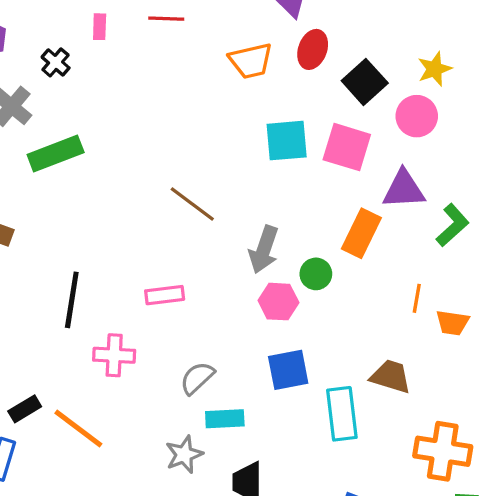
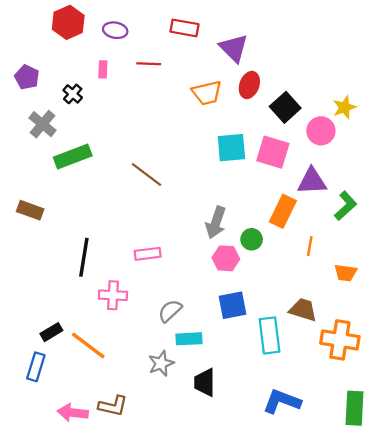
yellow star: (435, 69) -> (344, 107), moved
brown line: (192, 204) -> (146, 174), moved
orange line: (417, 298) -> (310, 246), moved
orange cross: (443, 451) -> (340, 340), moved

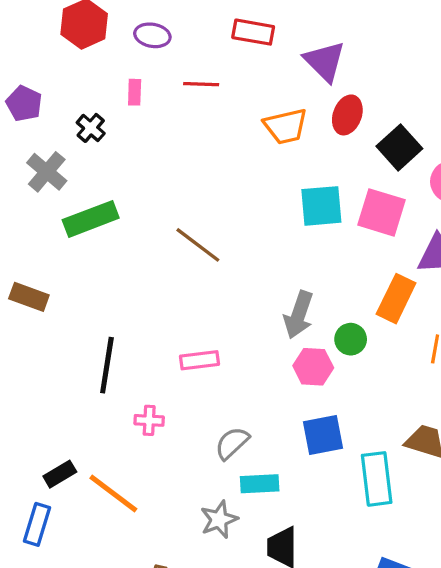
pink cross: (113, 295) -> (149, 420), size x0.7

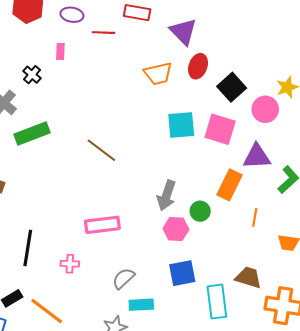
red line: (201, 84) -> (103, 33), moved
pink rectangle: (200, 360) -> (102, 225), size x1.4
black line: (107, 365) -> (28, 248), moved

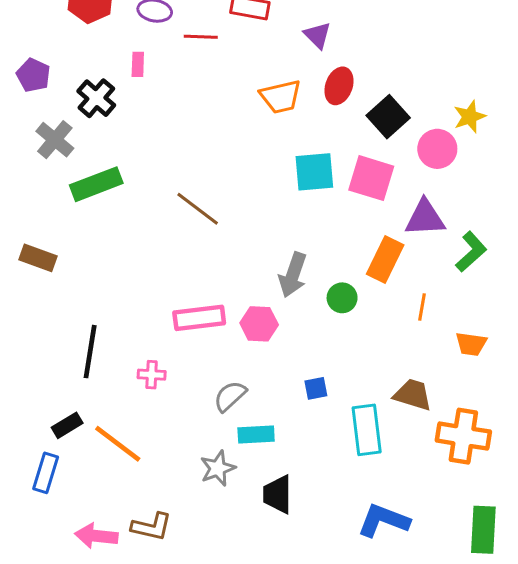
purple triangle: (183, 32) -> (317, 35), size x0.7
black cross: (32, 75) -> (96, 98), size x1.4
pink hexagon: (176, 229) -> (259, 324), moved
blue square: (182, 273) -> (316, 388), size x0.6

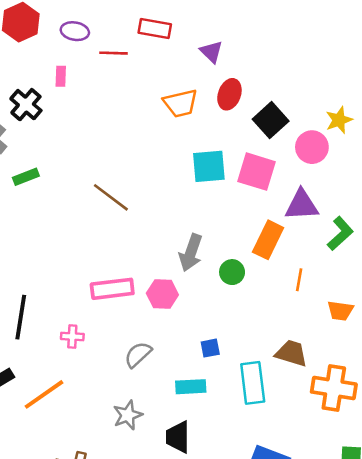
green rectangle: (96, 184) -> (26, 177), size x0.6
cyan rectangle: (256, 435) -> (191, 387), moved
orange line: (118, 444) -> (44, 394), turned -72

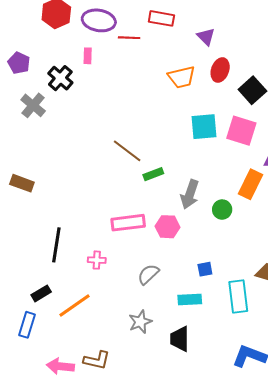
purple ellipse: (75, 31) -> (99, 20), size x1.5
green rectangle: (26, 177) -> (153, 174), moved

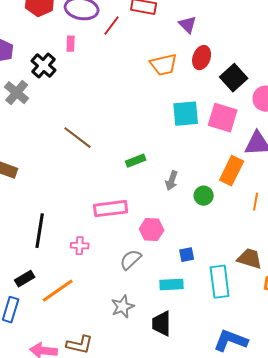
red line: (129, 38) -> (112, 26), turned -55
brown line: (127, 151) -> (78, 138), moved
gray arrow: (190, 194) -> (172, 181), size x0.7
pink hexagon: (168, 227) -> (152, 230), moved

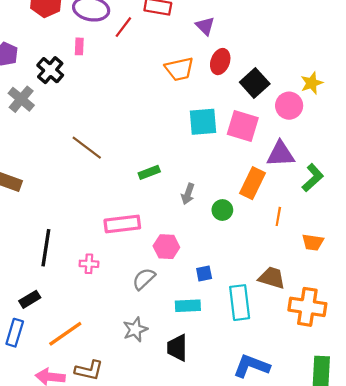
orange line: (58, 291) -> (65, 334), moved

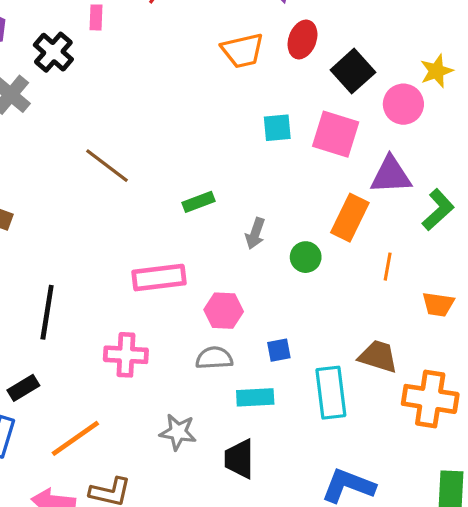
cyan square: (203, 122) -> (277, 128), size x0.7
pink cross: (89, 264) -> (126, 355), moved, size x1.5
gray semicircle: (144, 279) -> (214, 358), moved, turned 40
gray star: (135, 329) -> (178, 432), turned 30

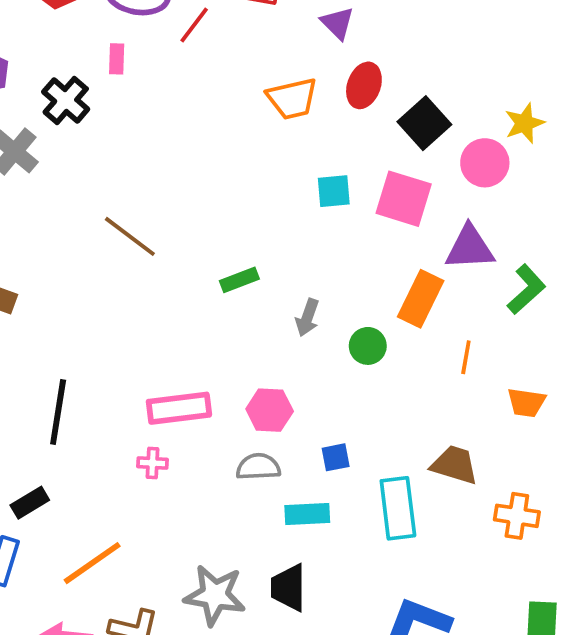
pink rectangle: (159, 278) -> (179, 408), moved
pink cross: (126, 355) -> (153, 463), size x0.6
orange cross: (430, 399) -> (517, 516), size x0.7
gray star: (178, 432) -> (215, 595), moved, size x1.4

